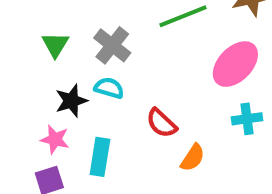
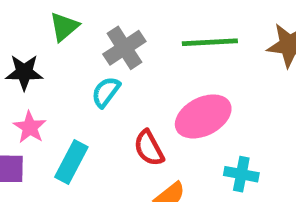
pink ellipse: (235, 64) -> (203, 116), moved
cyan semicircle: (109, 88) -> (106, 92), turned -88
black star: (71, 101) -> (24, 72), moved

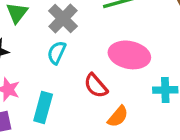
pink ellipse: (203, 116) -> (129, 55), turned 51

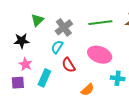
red semicircle: (96, 86) -> (69, 65), moved

